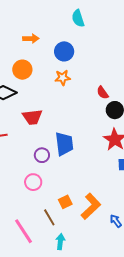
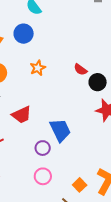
blue circle: (64, 51) -> (24, 34), moved

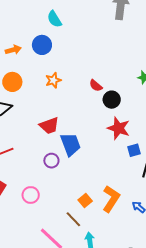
red trapezoid: (21, 115) -> (49, 126), moved
pink circle: (43, 176) -> (31, 195), moved

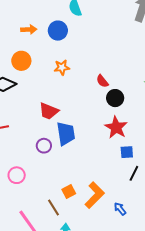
red trapezoid: (49, 126) -> (49, 111), turned 30

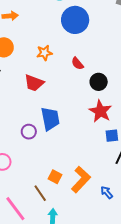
blue circle: (58, 31) -> (75, 20), moved, size x1.4
red semicircle: (102, 81) -> (77, 63), moved
red trapezoid: (49, 111) -> (34, 83), moved
orange square: (69, 192) -> (55, 177), turned -32

